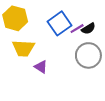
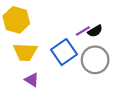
blue square: (59, 23) -> (64, 52), moved
purple triangle: (41, 67) -> (32, 80), moved

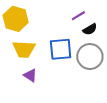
purple line: (83, 31) -> (78, 16), moved
blue square: (64, 52) -> (61, 49), turned 30

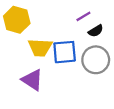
yellow trapezoid: (24, 49) -> (40, 48), moved
purple triangle: (30, 75) -> (32, 80), size x1.5

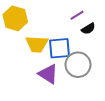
gray circle: (96, 60) -> (78, 65), moved
purple triangle: (32, 80) -> (48, 74), moved

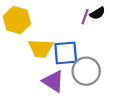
purple line: (77, 15) -> (85, 17), turned -40
black semicircle: (88, 29) -> (97, 13), moved

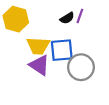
black semicircle: (97, 13) -> (67, 18), moved
purple triangle: (53, 81) -> (39, 65), moved

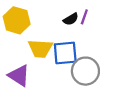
purple triangle: (39, 65) -> (19, 76), moved

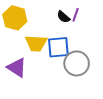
black semicircle: (71, 19) -> (63, 17), turned 72

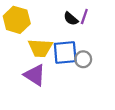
gray circle: (77, 63) -> (83, 59), moved, size x0.6
purple triangle: (17, 68) -> (35, 75), moved

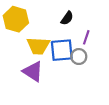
purple line: (84, 16) -> (86, 37), moved
black semicircle: (71, 19) -> (67, 18), turned -96

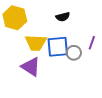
black semicircle: (67, 18) -> (63, 17), turned 40
purple line: (86, 37) -> (92, 43), moved

